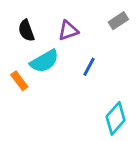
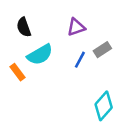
gray rectangle: (118, 21) -> (102, 50), moved
purple triangle: (68, 30) -> (76, 27), moved

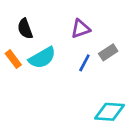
orange rectangle: (17, 72) -> (13, 59), moved
cyan diamond: (104, 106) -> (110, 112), turned 52

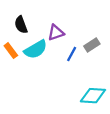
purple triangle: (80, 29) -> (56, 33), moved

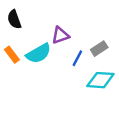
black semicircle: (21, 25) -> (14, 19), moved
cyan diamond: (93, 96) -> (100, 80), moved

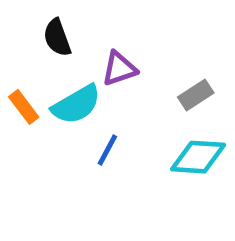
black semicircle: (14, 19) -> (57, 38), moved
blue line: (77, 58) -> (107, 150), moved

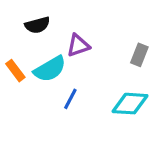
black semicircle: (57, 38) -> (37, 25), turned -85
gray rectangle: (196, 95) -> (139, 55), moved, turned -35

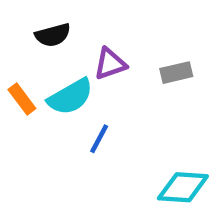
gray rectangle: (139, 55) -> (176, 73), moved, turned 55
cyan diamond: (130, 104) -> (183, 187), moved

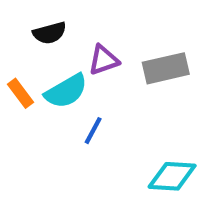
gray rectangle: (176, 73) -> (166, 68), size x1.5

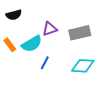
black semicircle: (50, 33) -> (14, 15), moved
cyan diamond: (172, 176) -> (83, 66), moved

